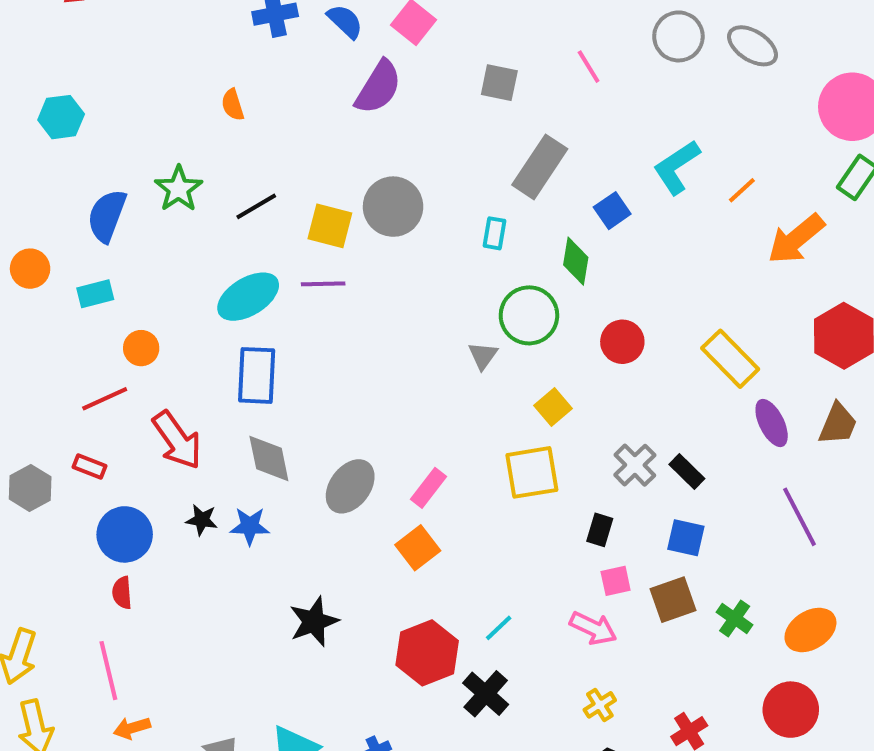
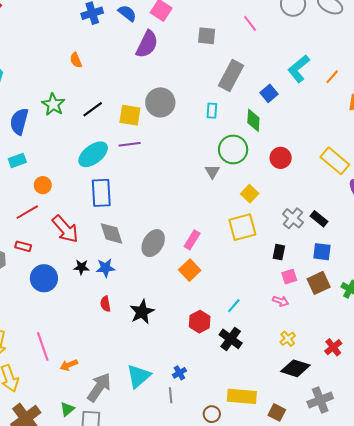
red semicircle: (122, 593) -> (105, 304), moved
pink arrow: (593, 628) -> (281, 301), size x0.7
red hexagon: (427, 653) -> (200, 322), size x0.7
orange arrow: (132, 728) -> (69, 365), moved

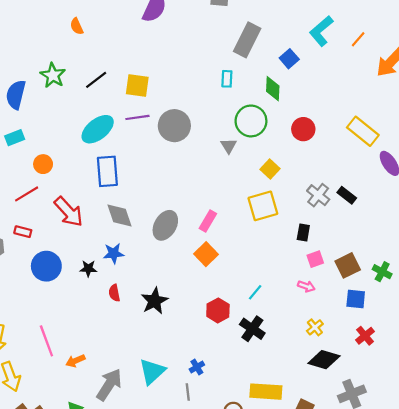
gray circle: (160, 102) -> (174, 126), moved
blue square: (322, 252) -> (356, 299), moved
black star: (81, 267) -> (88, 268), moved

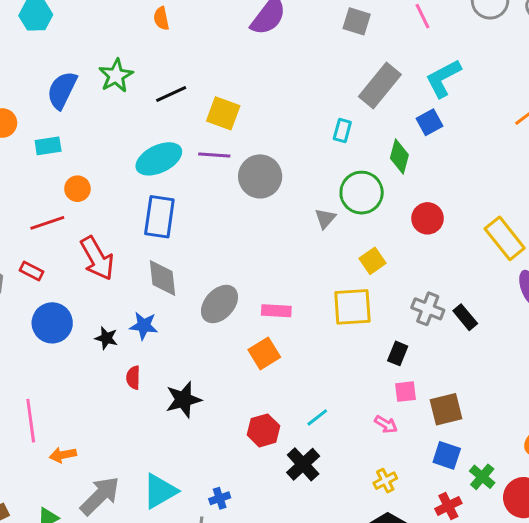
cyan L-shape: (321, 31) -> (443, 78), moved
gray cross: (318, 195) -> (428, 309), turned -30
pink rectangle: (208, 221) -> (276, 311), turned 50
green cross: (382, 272) -> (482, 477), moved

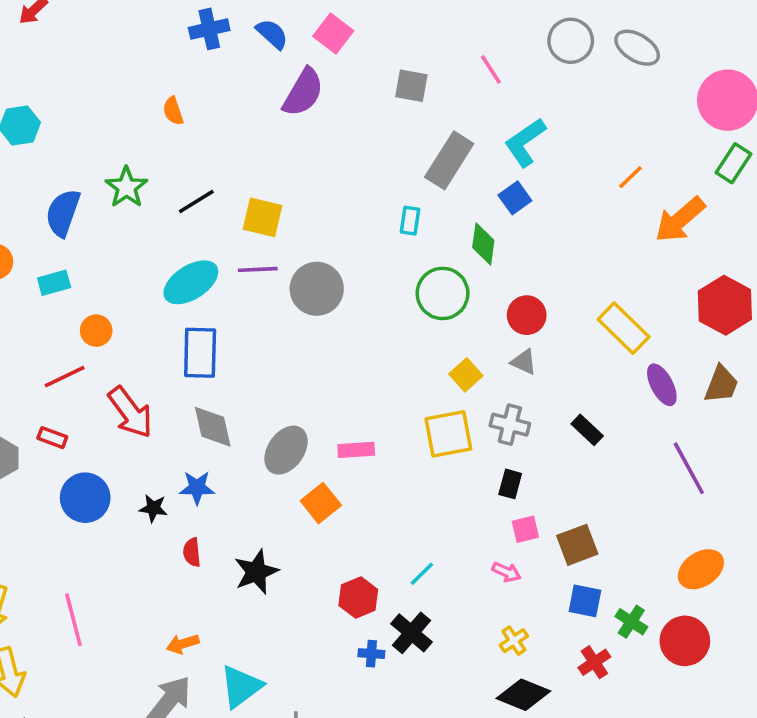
gray triangle: (325, 218) -> (524, 362), moved, turned -40
gray cross: (428, 309) -> (510, 425), moved
orange square: (264, 353) -> (321, 503), moved
orange arrow: (63, 455) -> (183, 644), moved
blue cross: (220, 498) -> (371, 654), moved, turned 30

